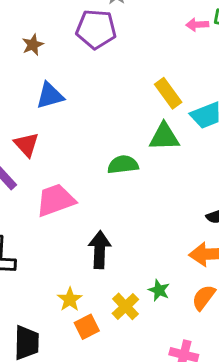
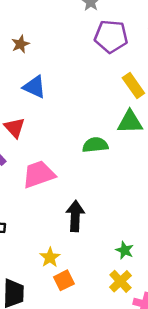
purple pentagon: (96, 29) -> (111, 36), moved
blue triangle: (50, 96) -> (35, 87), turned 40
yellow cross: (125, 306) -> (120, 281), moved

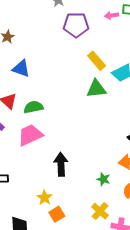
green semicircle: (95, 145) -> (33, 107), moved
green star: (125, 250) -> (103, 179), moved

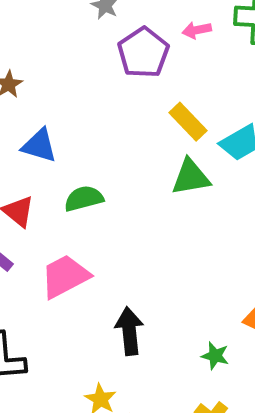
pink arrow: (112, 15) -> (197, 30), moved
purple pentagon: (76, 25) -> (143, 53), turned -30
green semicircle: (33, 107) -> (84, 199), moved

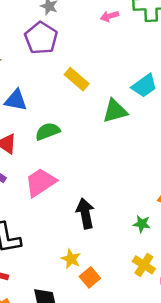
purple pentagon: (143, 53) -> (41, 38), moved
yellow rectangle: (188, 122) -> (77, 79), moved

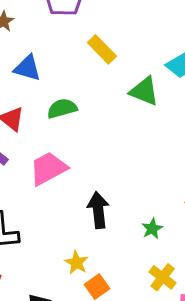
green triangle: (115, 111) -> (144, 91), turned 32
green star: (142, 224) -> (152, 229), moved, turned 30

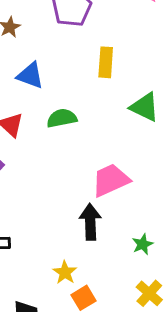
yellow rectangle: (102, 49) -> (106, 62), turned 44
pink trapezoid: (48, 168) -> (111, 180), moved

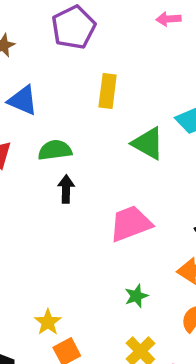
pink trapezoid: (111, 180) -> (131, 224), moved
black arrow: (90, 222) -> (66, 189), moved, size x0.7

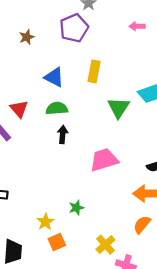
blue triangle: (23, 100) -> (54, 77), moved
green triangle: (148, 143) -> (119, 108), turned 30
green star: (136, 296) -> (76, 208), moved

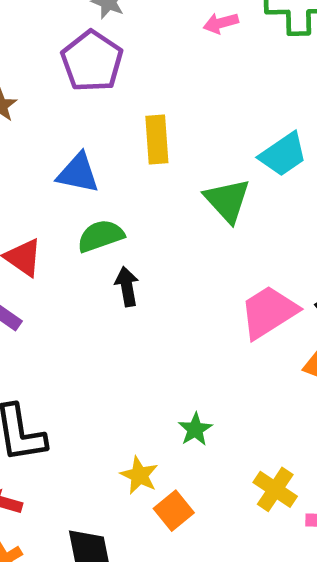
pink trapezoid: (104, 160) -> (269, 312), moved

